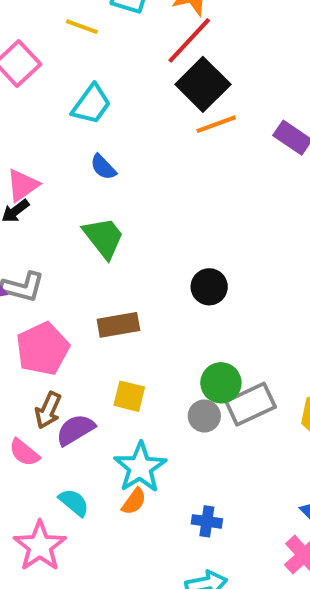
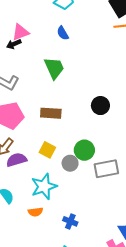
green circle: (221, 383) -> (84, 150), moved
gray circle: (204, 416) -> (70, 163), moved
orange semicircle: (134, 501) -> (35, 212), moved, turned 32

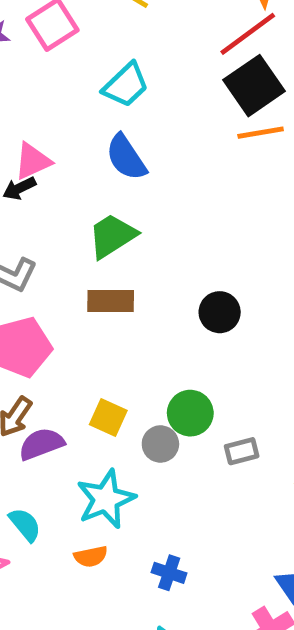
blue semicircle: (63, 33) -> (126, 157), size x1.5
green trapezoid: (54, 68) -> (112, 236), turned -95
brown rectangle: (51, 113) -> (111, 301), moved
gray rectangle: (106, 169) -> (242, 451), size x0.6

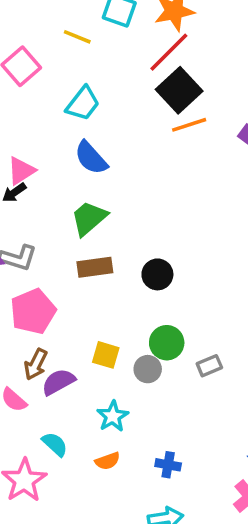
black circle: (220, 312) -> (157, 274), moved
cyan star: (106, 499) -> (113, 416), size x0.7

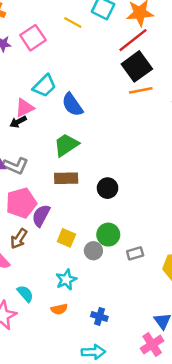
cyan trapezoid: (83, 104) -> (44, 86), moved
purple semicircle: (58, 382) -> (41, 216), moved, turned -40

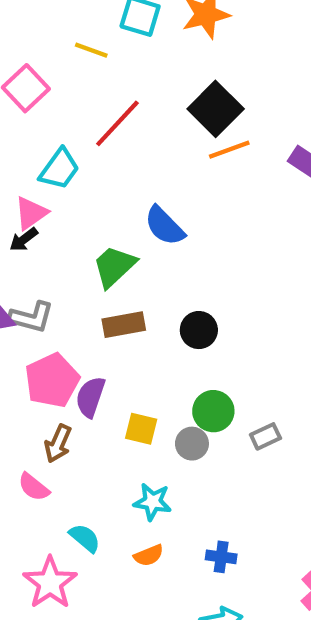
red line: (133, 40) -> (117, 123), moved
blue semicircle: (72, 105) -> (164, 226), moved
cyan star: (66, 280) -> (153, 502), turned -30

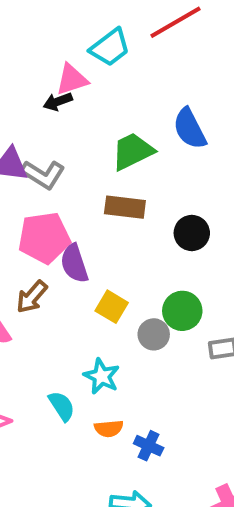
purple semicircle: (90, 397) -> (74, 263), turned -54
cyan semicircle: (85, 538) -> (62, 406), moved
orange semicircle: (149, 555) -> (109, 429), moved

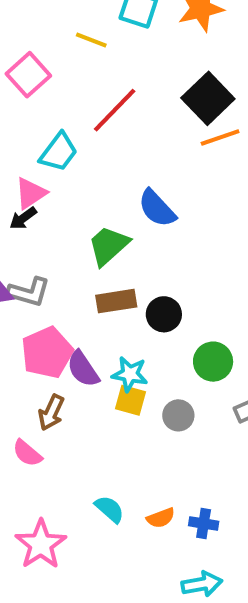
black circle: (192, 233) -> (164, 314), moved
green circle: (182, 311) -> (213, 362), moved
cyan star: (102, 376) -> (130, 374), moved

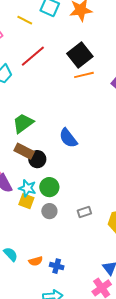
blue semicircle: (157, 208) -> (68, 138), moved
brown rectangle: (116, 301) -> (24, 151), turned 30
black circle: (164, 314) -> (37, 159), moved
green circle: (213, 362) -> (49, 187), moved

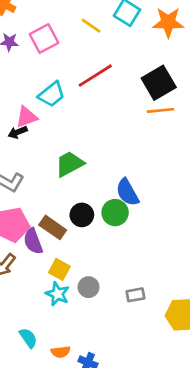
brown rectangle: (24, 151) -> (53, 227), moved
green circle: (49, 187) -> (115, 213), moved
cyan star: (27, 188) -> (57, 294), moved

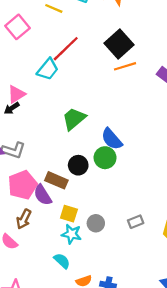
cyan trapezoid: (52, 94) -> (48, 69), moved
green trapezoid: (70, 164) -> (74, 119), moved
cyan semicircle: (28, 338) -> (62, 261), moved

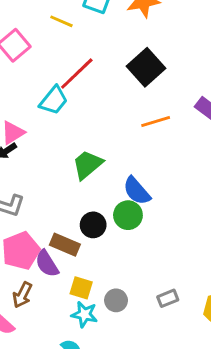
orange line: (125, 66) -> (156, 121), moved

